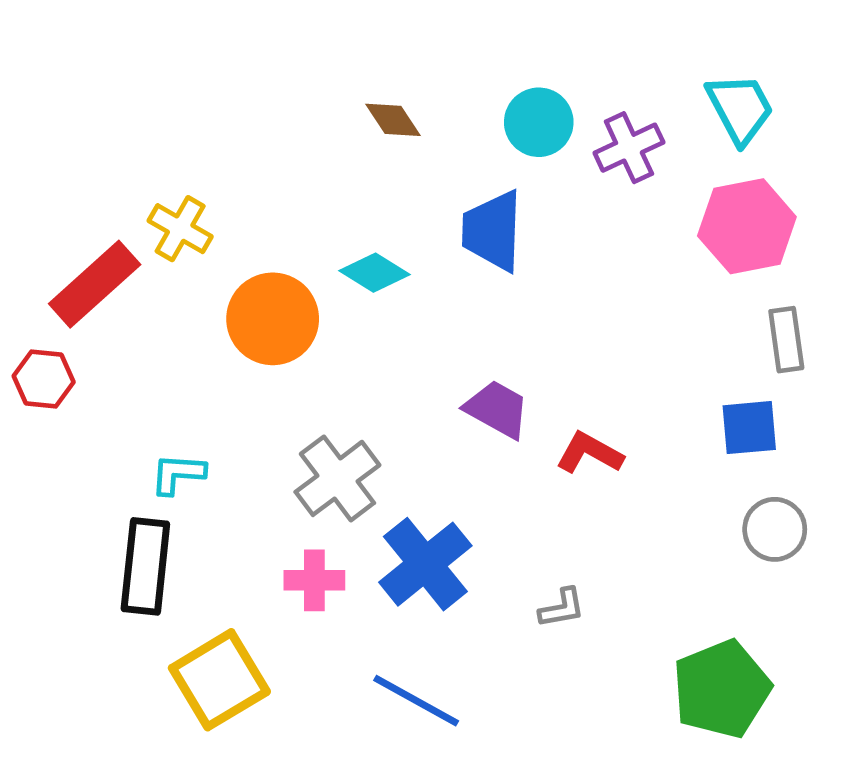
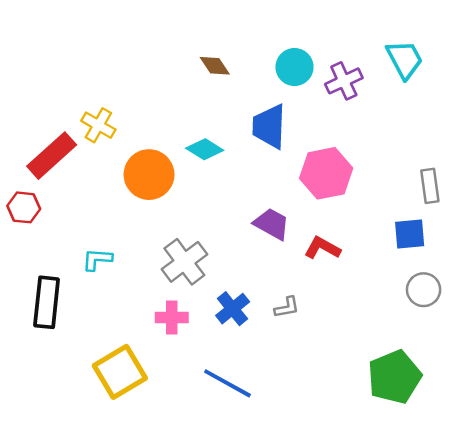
pink hexagon: (747, 226) -> (326, 173), moved
blue cross: (425, 564) -> (233, 309), size x0.7
black rectangle: (145, 566) -> (47, 302), moved
gray L-shape: (562, 608) -> (287, 307), moved

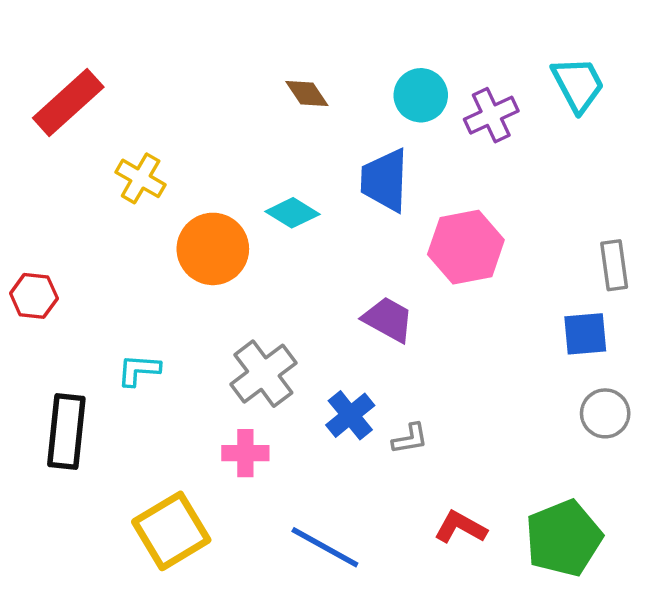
red rectangle: (52, 156) -> (68, 102), moved
red L-shape: (322, 248) -> (461, 527), moved
blue cross: (233, 309) -> (350, 415), moved

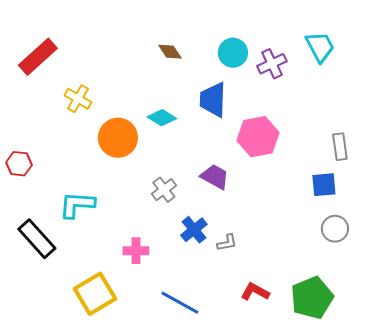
cyan L-shape: (139, 370) -> (77, 205), size x1.5
gray cross: (263, 374) -> (164, 190), moved, size x0.7
black rectangle: (66, 431) -> (37, 239), turned -48

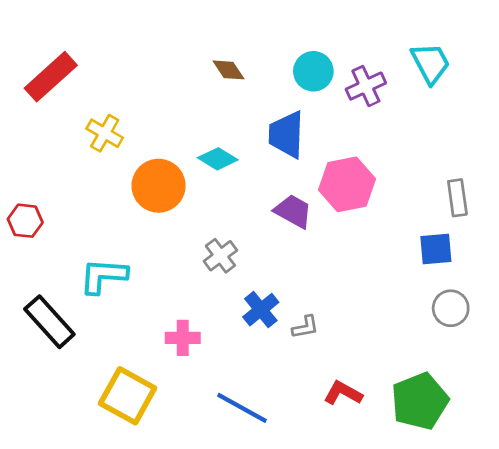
purple trapezoid: (215, 177) -> (293, 211), moved
yellow square: (95, 294) -> (128, 396), turned -30

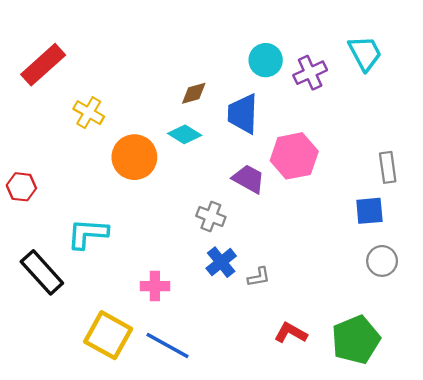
brown diamond: (229, 70) -> (194, 93), moved, turned -72
gray cross: (220, 256) -> (211, 216), moved, turned -32
blue line: (242, 408) -> (167, 345), moved

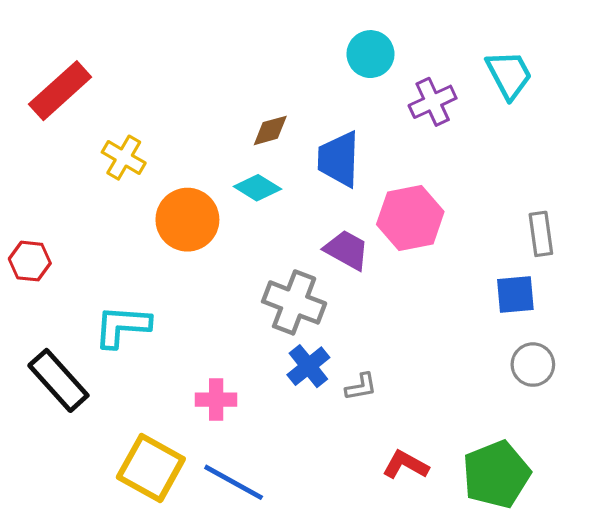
cyan circle: (266, 60) -> (371, 54), moved
gray cross: (211, 216) -> (294, 302), size x1.5

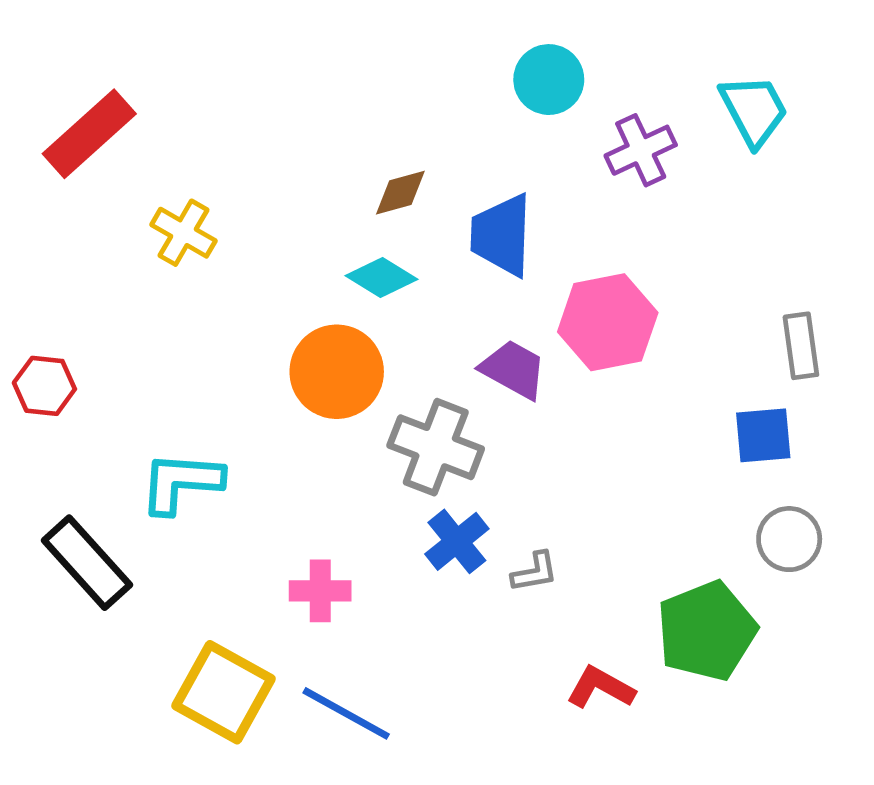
orange circle: (187, 220) -> (337, 372), moved
green pentagon: (496, 474) -> (707, 631), moved

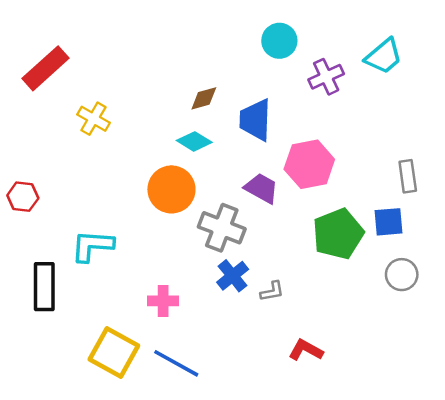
cyan trapezoid: (754, 110) -> (384, 56), turned 78
black rectangle: (87, 563) -> (44, 287), turned 42
green pentagon: (707, 631) -> (338, 234), moved

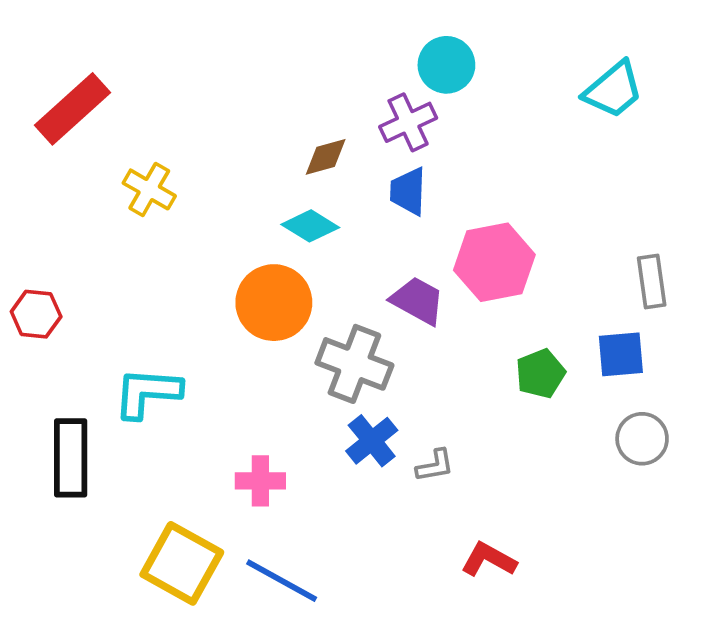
purple cross: (326, 77) -> (408, 122), moved
blue trapezoid: (255, 120) -> (408, 191), size x0.7
green pentagon: (338, 234) -> (540, 374), size x0.6

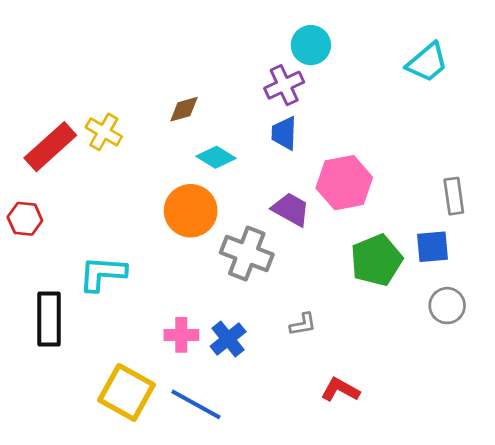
red rectangle: (73, 109) -> (50, 147), moved
brown diamond: (326, 157) -> (184, 109), moved
green pentagon: (540, 374) -> (376, 260), size x1.5
blue cross: (372, 441) -> (228, 339), moved

